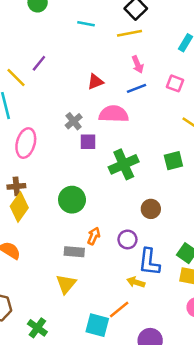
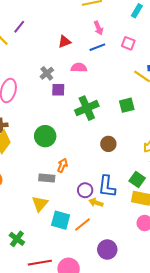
pink semicircle: (114, 114) -> (79, 68), size x0.7
purple circle: (127, 239) -> (85, 190), moved
cyan square: (97, 325) -> (61, 220), moved

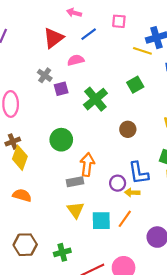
pink arrow: (98, 28) -> (74, 13), moved, turned 144
red triangle: (64, 42) -> (53, 38), size x1.5
orange arrow: (62, 165) -> (87, 165), size x1.5
green cross: (17, 239) -> (62, 252), turned -35

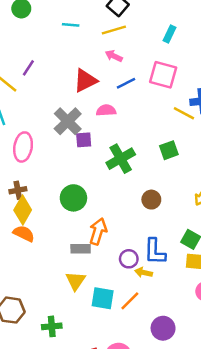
pink square: (119, 21) -> (163, 75), size x1.6
gray cross: (45, 75) -> (68, 121), size x1.6
orange semicircle: (22, 195) -> (24, 234), moved

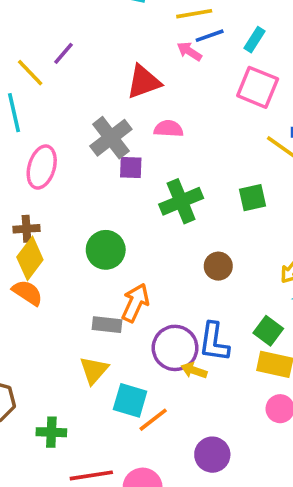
cyan rectangle: (170, 34) -> (255, 40), moved
blue line: (126, 83) -> (210, 36), moved
purple circle: (129, 259) -> (175, 348), size x1.6
orange line: (130, 301) -> (153, 420), moved

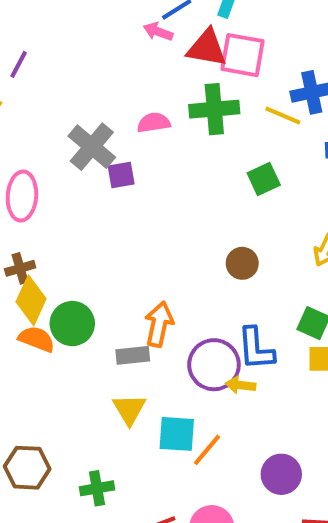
red triangle: (144, 82) -> (207, 48), moved, turned 42
green cross: (181, 201) -> (214, 109), moved, turned 30
green circle: (106, 250) -> (72, 324), moved

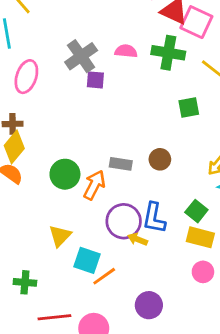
green circle: (72, 324) -> (65, 174), moved
gray rectangle: (133, 355) -> (121, 164), moved

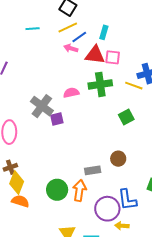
pink square: (196, 22) -> (113, 57), size x0.7
yellow arrow: (138, 239) -> (122, 226), moved

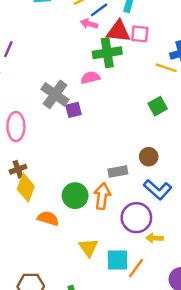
green cross: (100, 84) -> (107, 53), moved
blue L-shape: (127, 200) -> (158, 190), moved, turned -40
orange semicircle: (20, 201) -> (48, 218), moved

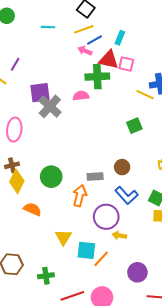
purple square: (73, 110) -> (40, 93), moved, size x1.5
green circle: (75, 196) -> (51, 177), moved

